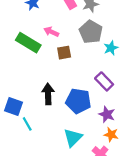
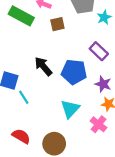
black arrow: (48, 94) -> (43, 66), turned -36

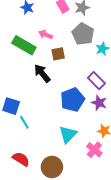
black arrow: (43, 66) -> (42, 73), moved
blue pentagon: (74, 72) -> (72, 100), turned -30
purple star: (103, 84) -> (99, 103), moved

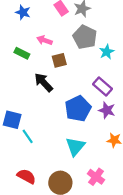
green rectangle: (24, 45) -> (22, 53), size x0.6
pink cross: (94, 150) -> (96, 177), moved

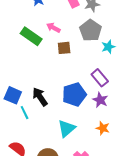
green rectangle: (22, 53) -> (31, 36), size x1.5
black arrow: (43, 82) -> (40, 97), moved

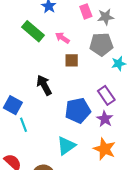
gray pentagon: (91, 30) -> (101, 44), turned 30
green rectangle: (31, 36) -> (33, 31), moved
black arrow: (40, 97) -> (44, 85), moved
orange star: (103, 128) -> (105, 149), size x1.5

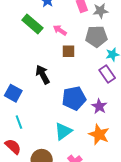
purple rectangle: (106, 95) -> (107, 74), moved
cyan line: (23, 125) -> (19, 122), moved

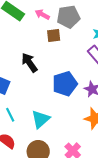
gray pentagon: (96, 36) -> (68, 17), moved
cyan triangle: (63, 131) -> (41, 119), moved

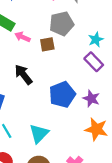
pink arrow: (42, 15) -> (22, 37), moved

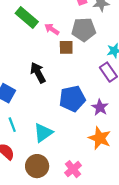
pink arrow: (22, 37) -> (52, 29), moved

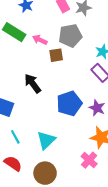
pink cross: (73, 169) -> (89, 160), moved

